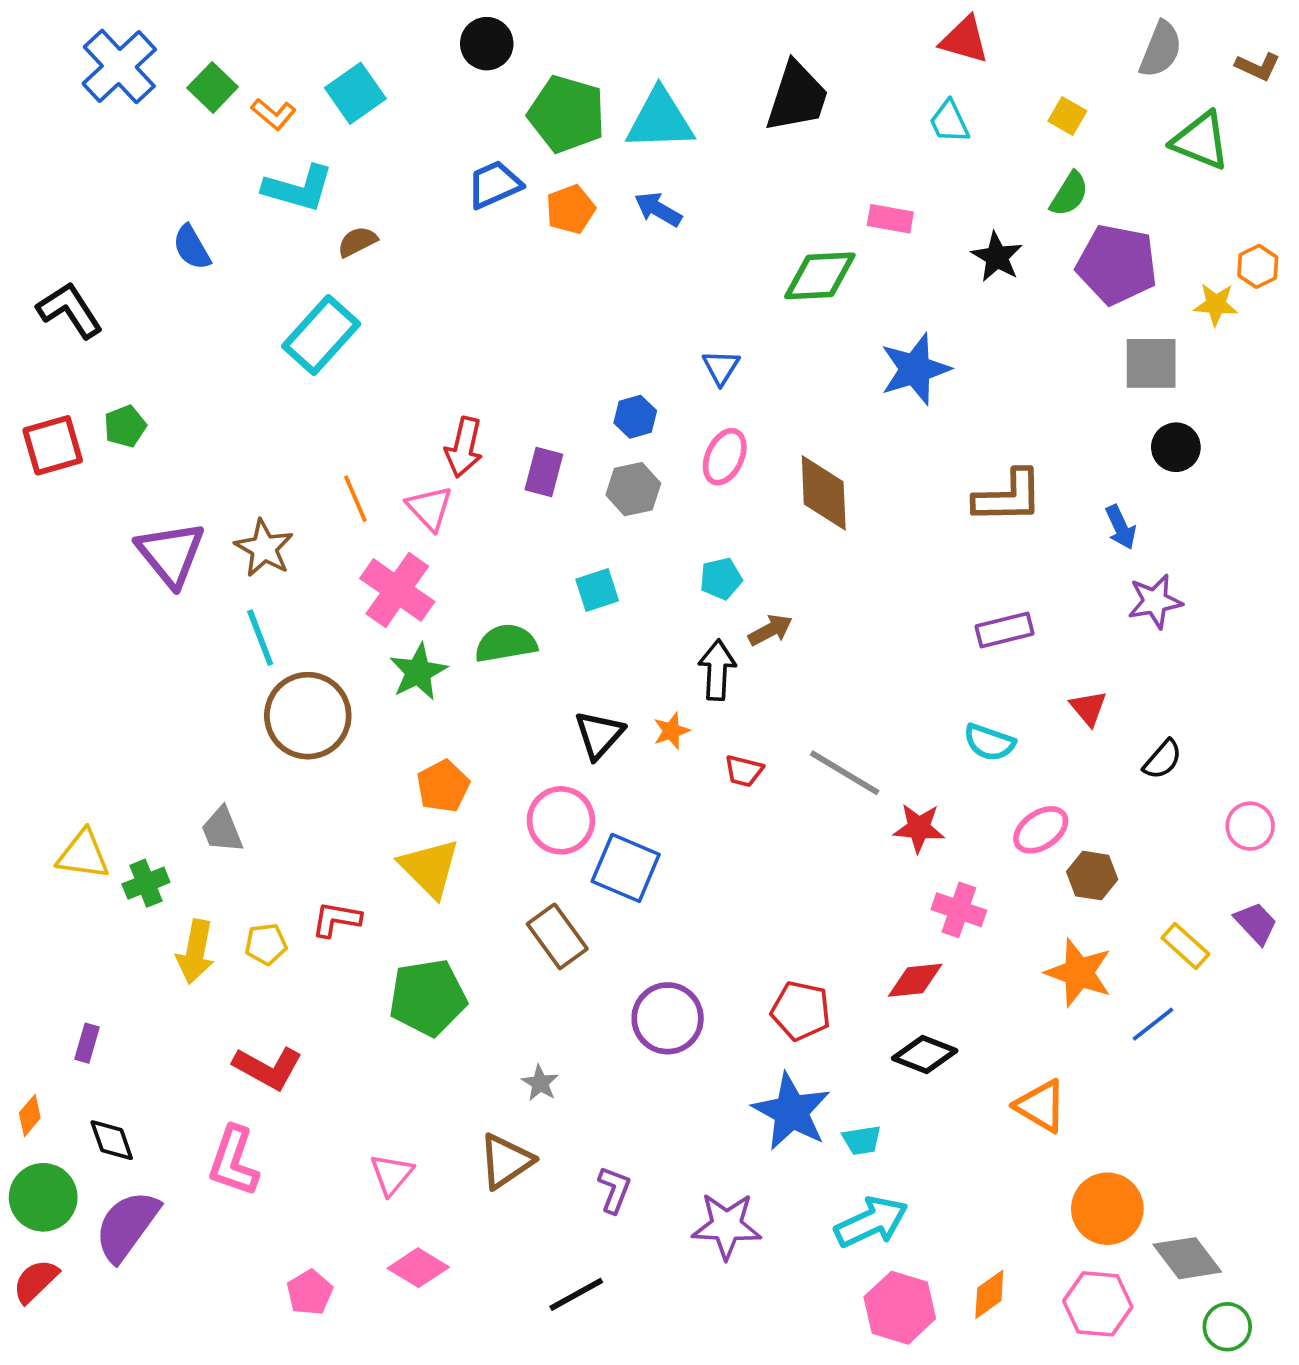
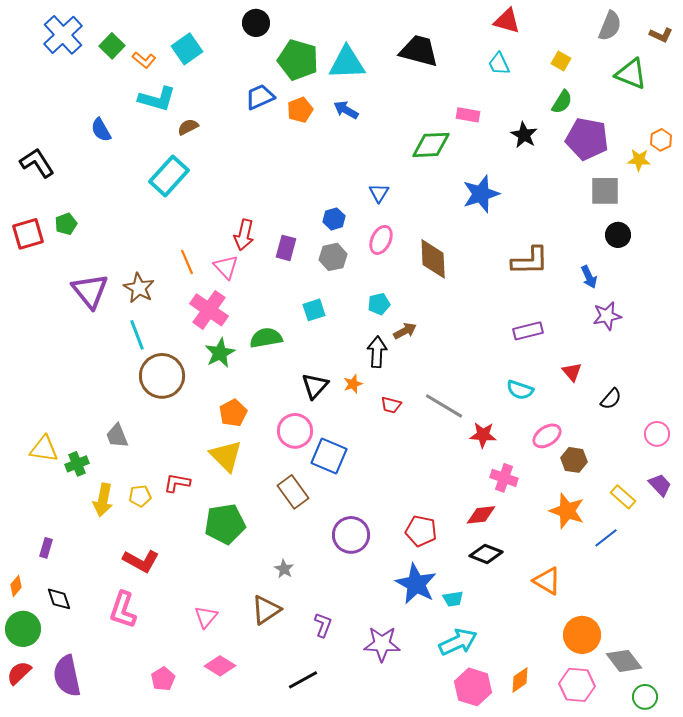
black trapezoid: (797, 97) -> (419, 51), turned -93
purple semicircle: (127, 1226) -> (67, 676), moved, turned -48

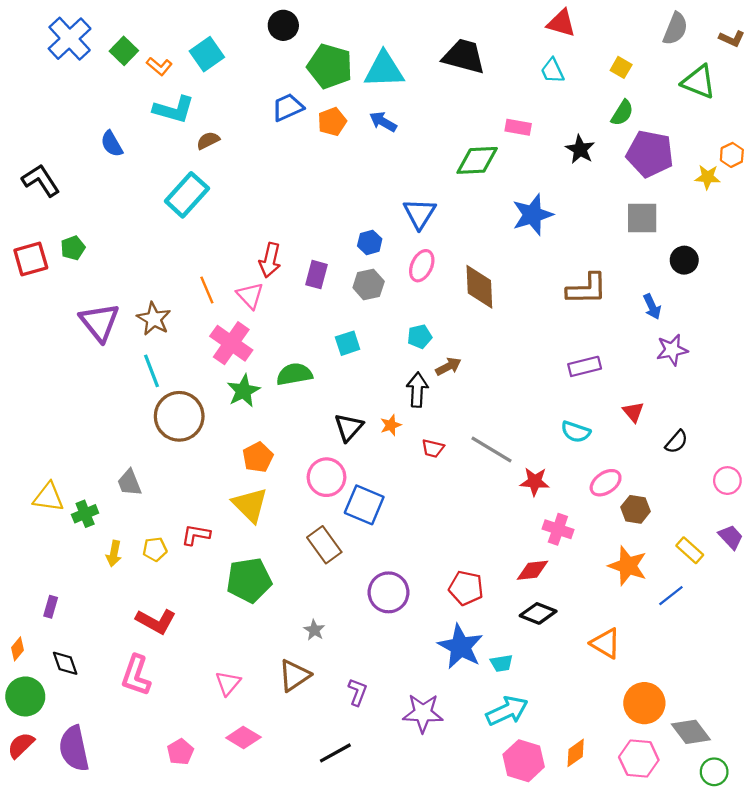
gray square: (605, 191) -> (642, 218), moved
blue triangle: (379, 193) -> (420, 214), size x1.5
yellow arrow: (103, 500) -> (114, 554), size x0.7

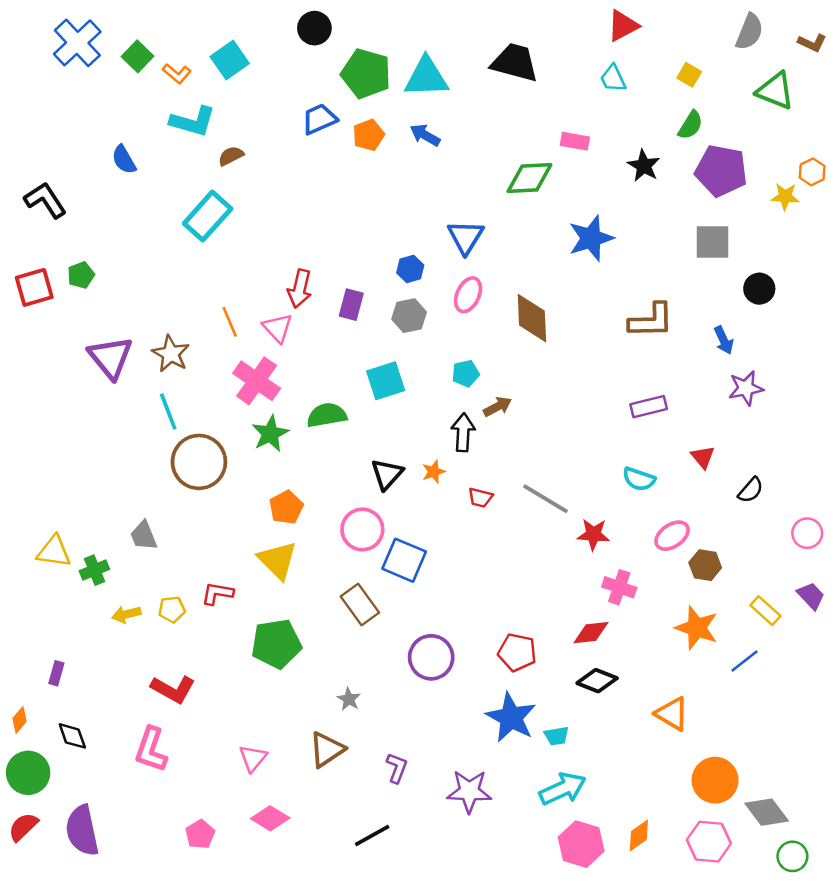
red triangle: (561, 23) -> (623, 26), turned -44
cyan square: (348, 343) -> (386, 381), size x1.4
yellow arrow: (114, 554) -> (126, 614), turned 65

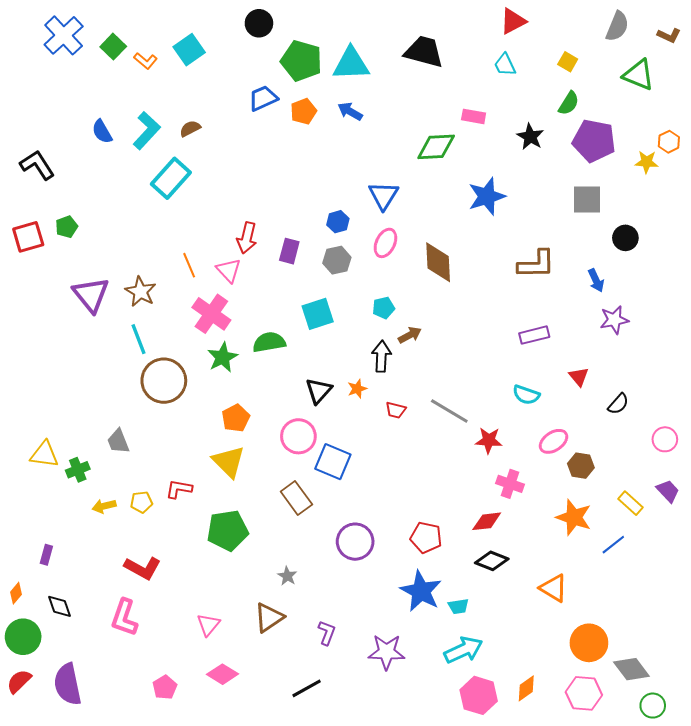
cyan L-shape: (193, 121) -> (147, 131), moved, turned -63

